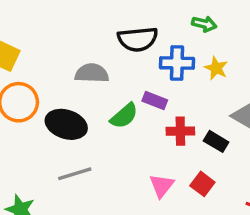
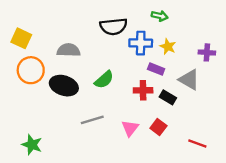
gray semicircle: (92, 73) -> (69, 50), moved
purple rectangle: (155, 100) -> (156, 69), moved
gray line: (75, 174) -> (92, 120), moved

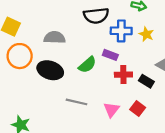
purple rectangle: (156, 69) -> (110, 55), moved
gray line: (92, 120) -> (76, 102), turned 30

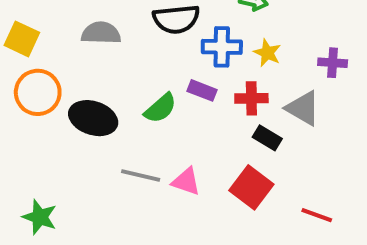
gray semicircle: (55, 37) -> (101, 33), moved
red cross: (123, 75) -> (251, 98), moved
red square: (138, 108) -> (251, 187), size x1.5
pink triangle: (111, 110) -> (186, 181), moved, turned -49

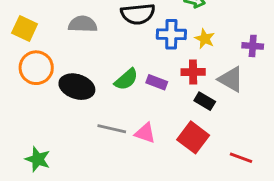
purple rectangle: (202, 90) -> (157, 82), moved

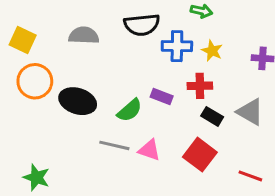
green semicircle: (126, 79) -> (130, 110), moved
gray triangle: (231, 79) -> (250, 112), moved

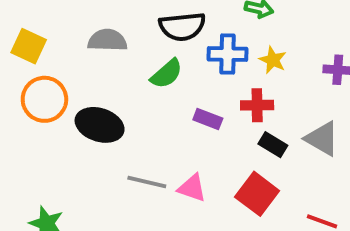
green semicircle: (130, 110) -> (166, 74), moved

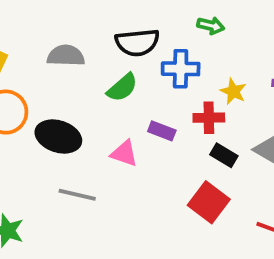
yellow star: (273, 60) -> (233, 91), moved
gray line: (147, 182) -> (77, 195), moved
pink triangle: (192, 188) -> (124, 153), moved

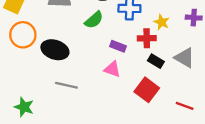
pink triangle: (124, 153) -> (112, 69), moved

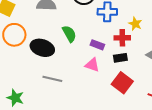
green semicircle: (94, 20) -> (69, 34), moved, turned -78
black rectangle: (156, 61) -> (120, 58), moved, turned -40

